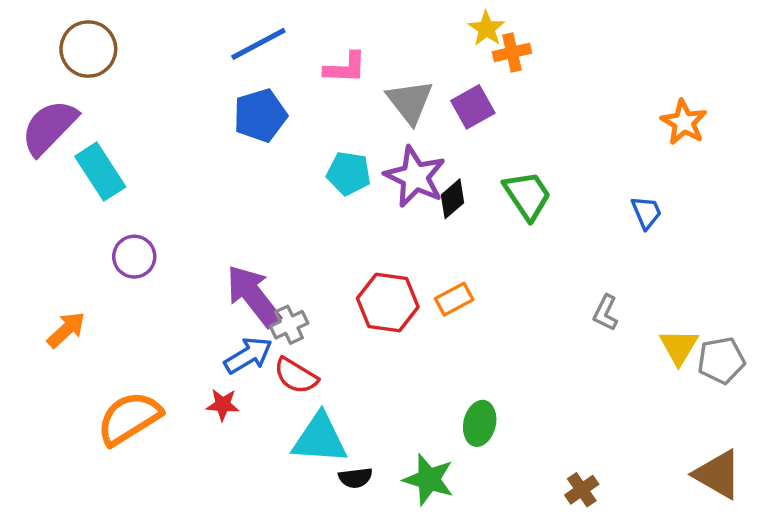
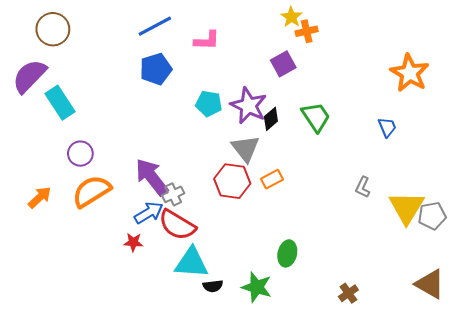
gray triangle: (410, 102) -> (246, 148), moved
orange star: (684, 122) -> (410, 73), size x1.4
yellow triangle: (679, 347) -> (407, 208), size x1.5
red semicircle: (296, 376) -> (177, 225), size x1.4
orange semicircle: (129, 418) -> (92, 191), moved

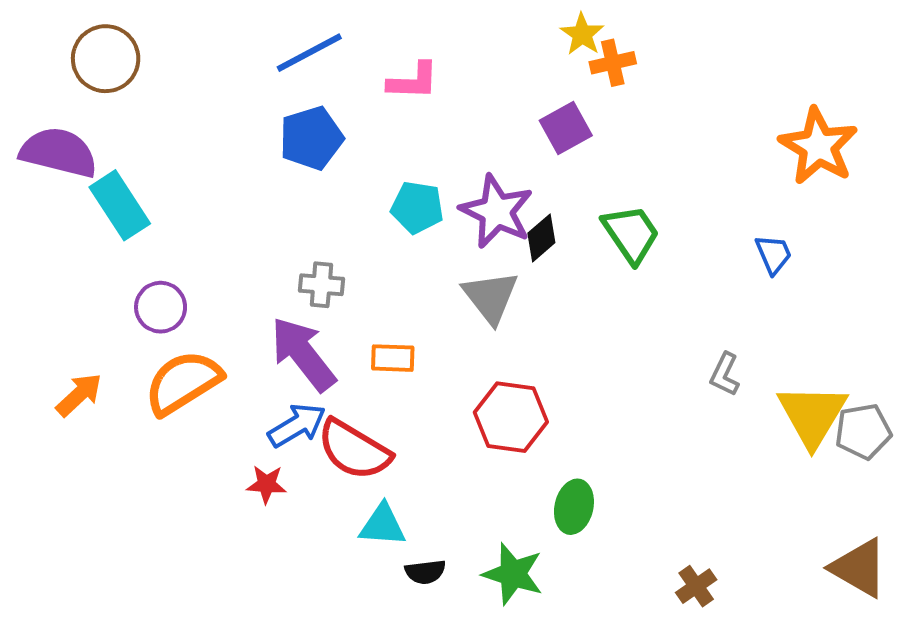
purple semicircle: (29, 76) -> (59, 152), turned 60
orange rectangle: (272, 179) -> (393, 358), moved, turned 30
red hexagon: (232, 181) -> (511, 417), moved
gray cross: (173, 194) -> (321, 285), moved, turned 30
cyan triangle: (191, 263) -> (383, 525), size x0.7

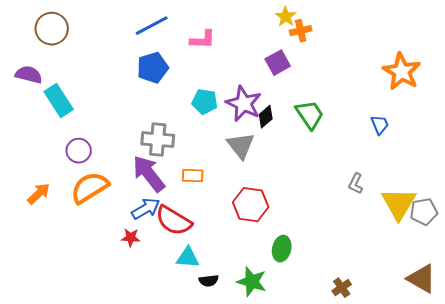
purple semicircle: (59, 152) -> (29, 75), size x0.7
gray cross: (321, 285) -> (158, 140), size x1.5

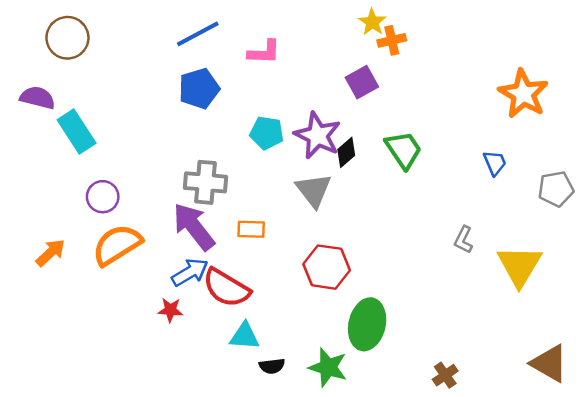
gray pentagon: (424, 212) -> (556, 189), moved
green ellipse: (282, 249) -> (367, 324), size x1.5

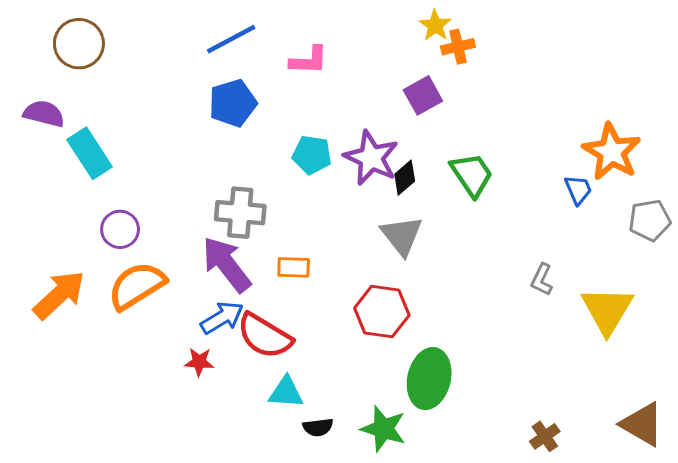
orange star: (523, 94) -> (612, 152), moved
gray triangle: (314, 190) -> (402, 235), moved
orange arrow: (51, 253) -> (59, 295), size x1.5
brown cross: (445, 375) -> (545, 436), moved

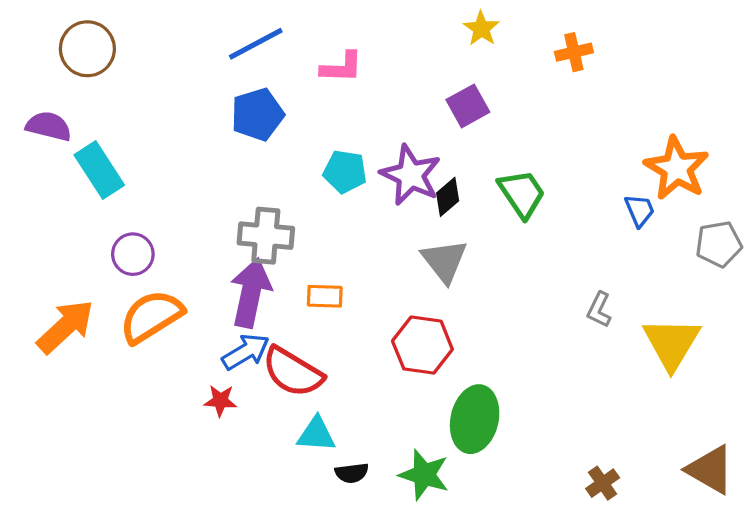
orange cross: (458, 47) -> (574, 52), moved
purple arrow: (227, 264) -> (251, 293), turned 50

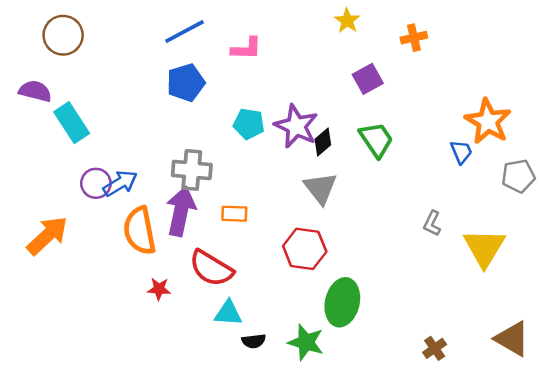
purple square: (468, 106) -> (368, 79), moved
orange semicircle: (151, 316) -> (140, 231), moved, turned -69
blue arrow: (246, 352) -> (120, 183), moved

